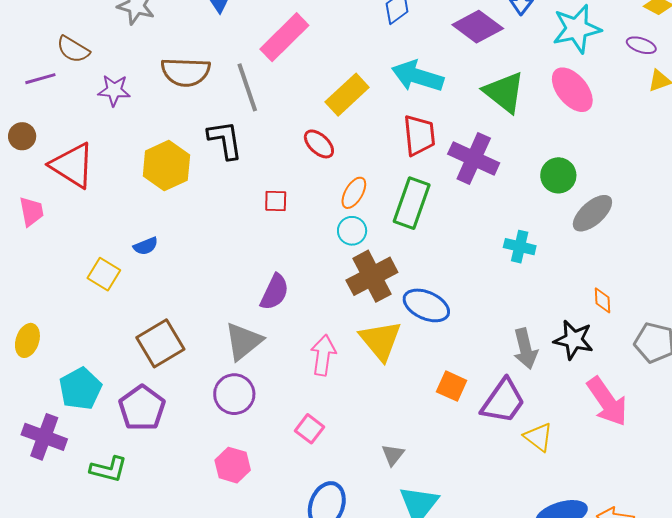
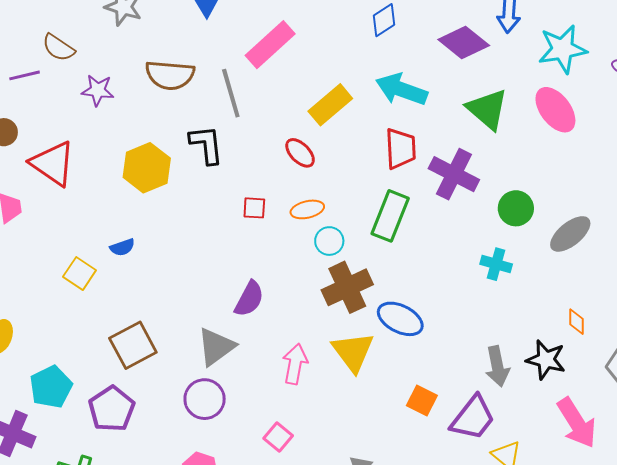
green circle: (558, 175) -> (516, 208), moved
orange ellipse: (354, 193) -> (307, 209), moved, turned 44

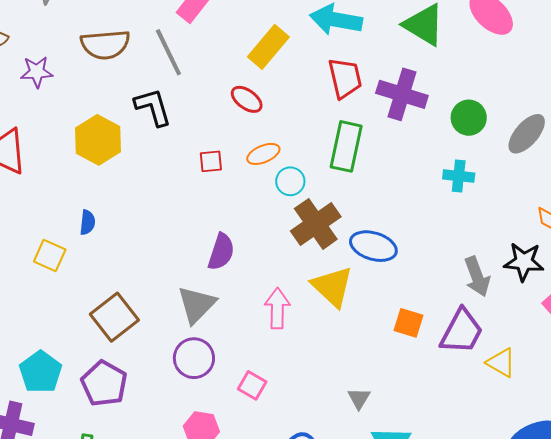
blue semicircle: (122, 247) -> (87, 222), turned -55
pink square: (278, 437) -> (252, 385), moved

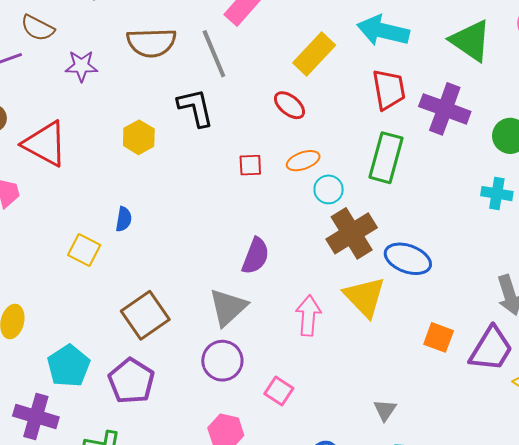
yellow hexagon: (98, 140) -> (139, 137), size x0.7

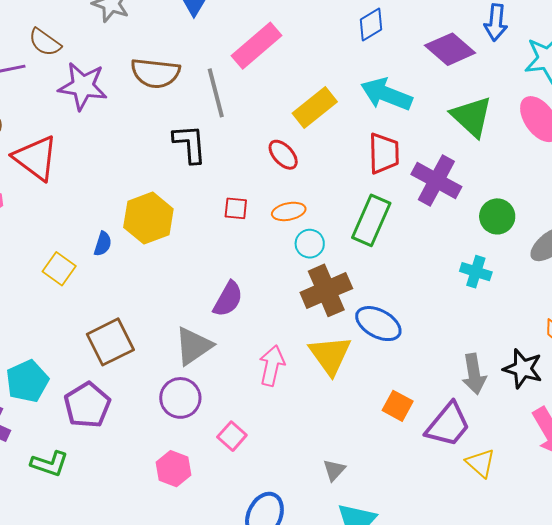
purple star: (81, 66) -> (83, 86), size x1.5
yellow hexagon: (139, 137) -> (148, 218), moved, size x1.5

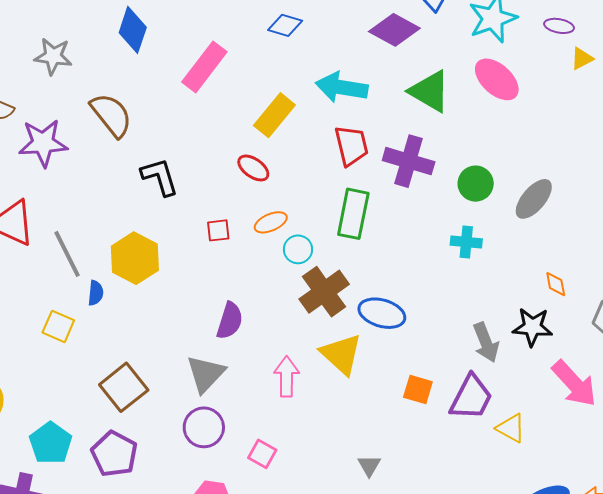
blue diamond: (371, 25) -> (285, 25), moved, turned 60
brown semicircle: (155, 73) -> (111, 115), turned -123
gray line: (216, 93) -> (67, 254), moved

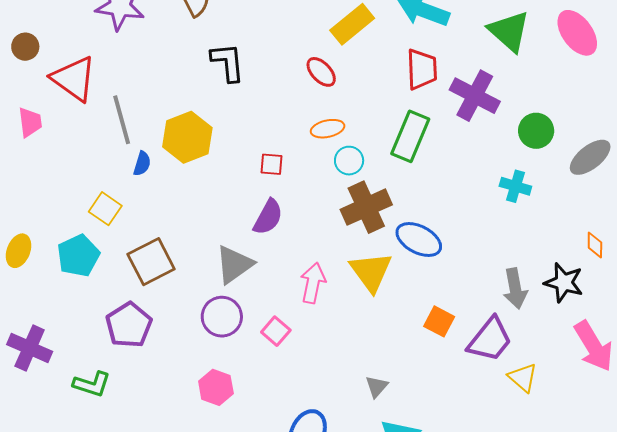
red square: (218, 230) -> (271, 164), moved
yellow square: (58, 326) -> (105, 209), moved
cyan pentagon: (51, 443) -> (78, 256), moved
pink square: (262, 454) -> (276, 331), moved

